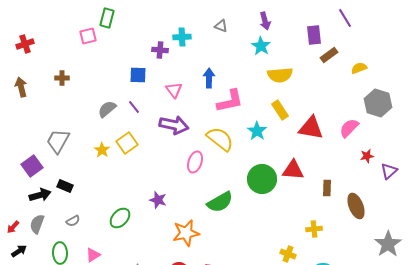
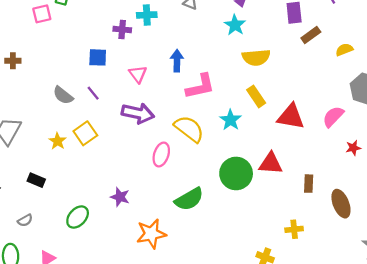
gray semicircle: (107, 109) -> (63, 95), turned -102
black rectangle: (65, 186) -> (36, 180), moved

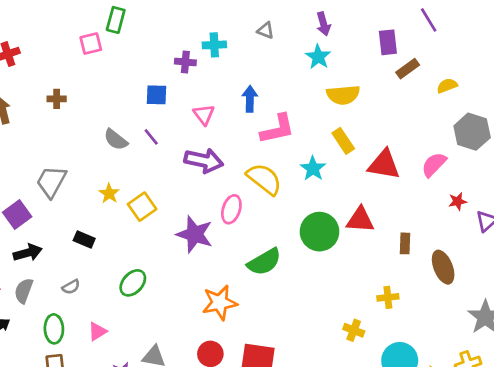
yellow square: (85, 133) -> (142, 207), moved
purple star: (120, 197) -> (195, 234), moved, size x1.6

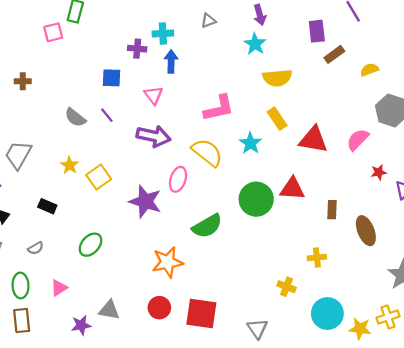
gray triangle: (266, 30) -> (208, 21), turned -42
blue arrow: (250, 99) -> (171, 61), moved

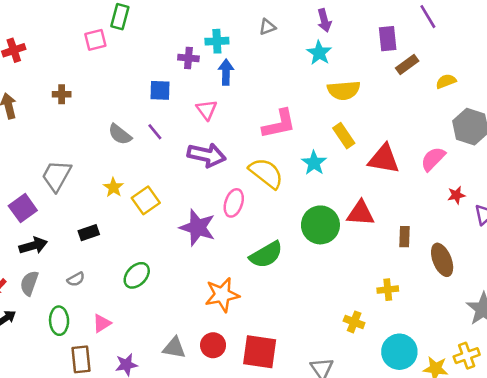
black rectangle: (47, 206) -> (89, 233), turned -42
gray triangle: (109, 310) -> (174, 348), moved
brown rectangle: (22, 321) -> (81, 359), moved

